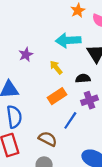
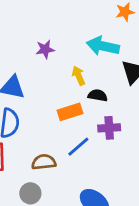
black semicircle: (83, 78) -> (98, 95), moved
brown semicircle: (48, 139) -> (44, 162), turned -48

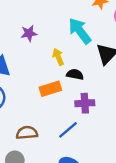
cyan arrow: (103, 46) -> (80, 31), turned 40
blue line: (78, 147) -> (68, 130), moved

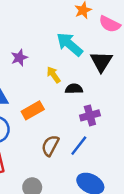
orange rectangle: (50, 89) -> (33, 110), moved
brown semicircle: (27, 133) -> (50, 146), moved, turned -45

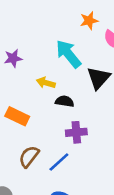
yellow arrow: (54, 75) -> (46, 83), turned -49
orange rectangle: (33, 110) -> (17, 116), turned 45

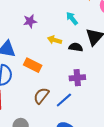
cyan arrow: (68, 54) -> (72, 18), size x0.6
black semicircle: (65, 101) -> (76, 47), moved

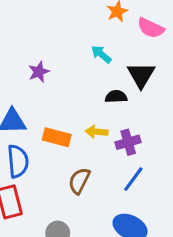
yellow arrow: (55, 40) -> (97, 132), moved
blue line: (64, 100) -> (133, 179), moved

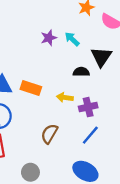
purple star: (39, 72) -> (49, 38), moved
orange rectangle: (57, 137) -> (31, 88), moved

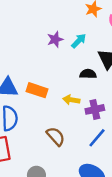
cyan arrow: (72, 39) -> (79, 41), turned 91
brown semicircle: (49, 134) -> (56, 136), turned 108

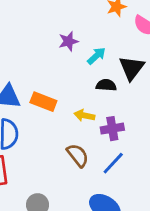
cyan arrow: (79, 41) -> (96, 56), moved
brown semicircle: (56, 136) -> (78, 155), moved

